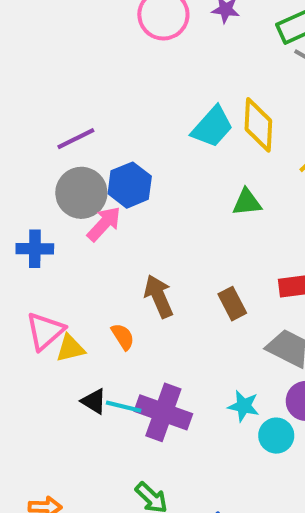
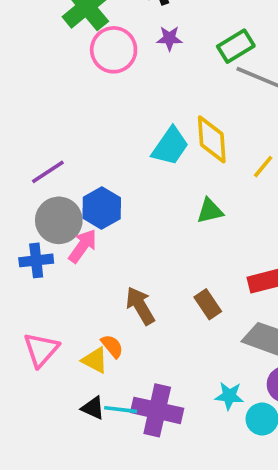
blue cross: (35, 249) -> (36, 260), moved
yellow triangle: (70, 348) -> (95, 360), moved, turned 48

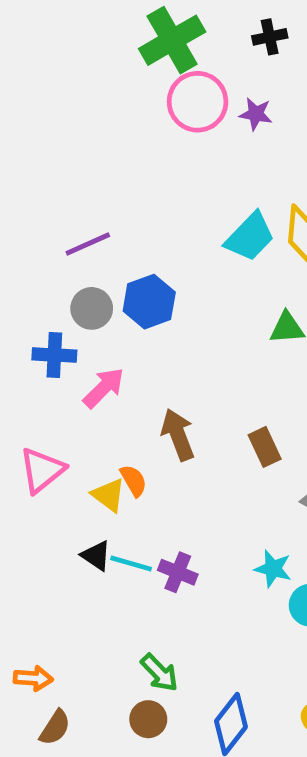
purple star: (169, 38) -> (256, 114), moved
gray circle: (59, 220) -> (92, 308), size x0.7
pink arrow: (83, 246) -> (104, 388), moved
purple cross: (157, 410) -> (178, 572), size x0.6

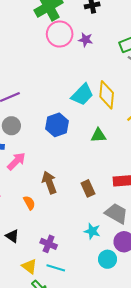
blue hexagon: (149, 302) -> (57, 125), moved
yellow triangle: (109, 495) -> (29, 266), moved
cyan line: (131, 563) -> (56, 268), moved
cyan star: (273, 569) -> (92, 231), moved

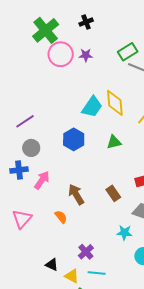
black triangle: (12, 236) -> (52, 265), moved
purple cross: (49, 244) -> (86, 252), turned 35

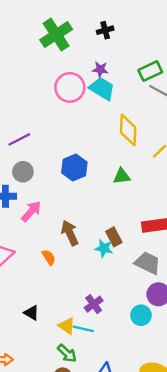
pink circle: (61, 54) -> (70, 87), moved
cyan trapezoid: (92, 107) -> (102, 89), moved, turned -100
cyan star: (124, 233) -> (104, 248), moved
purple cross: (86, 252) -> (94, 304), moved
yellow triangle: (72, 276) -> (67, 326), moved

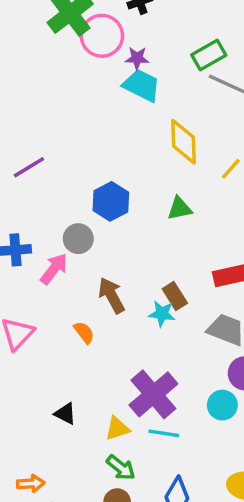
pink circle: (70, 87) -> (102, 36), moved
gray circle: (23, 172) -> (78, 239), moved
purple cross: (94, 304) -> (153, 394), size x1.8
yellow triangle: (67, 326) -> (117, 428), turned -48
cyan line: (83, 329) -> (164, 433), moved

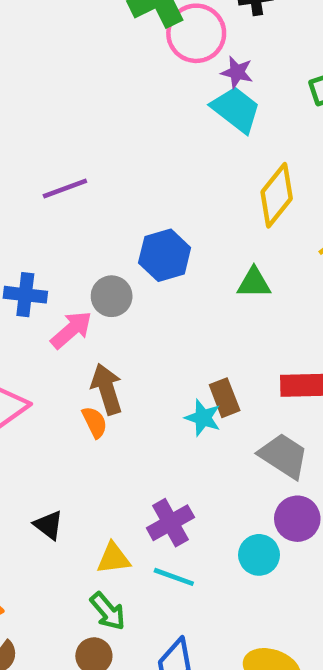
yellow diamond: (183, 142) -> (277, 195), turned 30
brown arrow: (112, 295) -> (107, 389), moved
purple cross: (153, 394) -> (170, 523), size x0.7

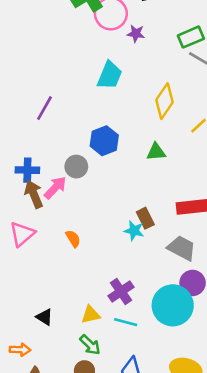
cyan trapezoid: (236, 110) -> (110, 75), moved, turned 80
purple line: (65, 189) -> (44, 108), turned -35
brown arrow: (107, 389) -> (34, 194), moved
black triangle: (48, 525) -> (44, 317), moved
cyan circle: (259, 555) -> (173, 305), size x1.8

